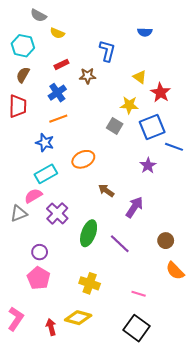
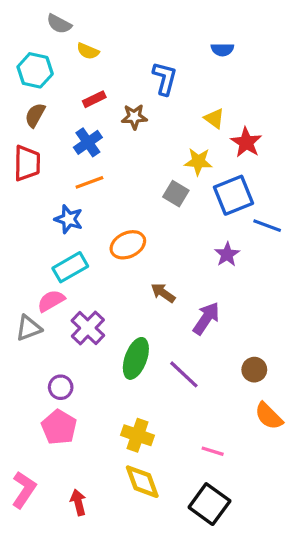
yellow diamond: (78, 318) -> (142, 482), moved, turned 55

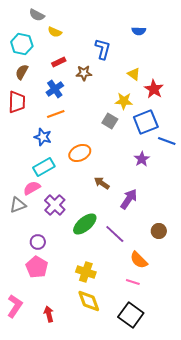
green ellipse: (136, 358) -> (85, 224), turned 30
orange semicircle: (269, 416) -> (139, 260), moved

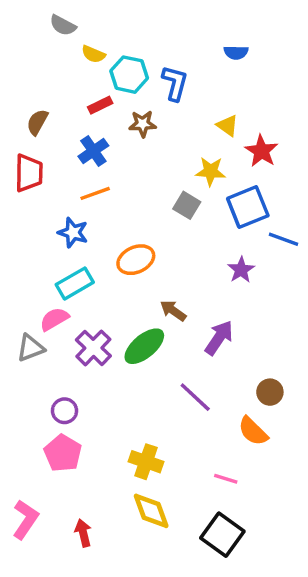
cyan hexagon: (22, 44) -> (129, 75), moved
green ellipse: (85, 224) -> (144, 346), moved
orange semicircle: (139, 260) -> (253, 431), moved

